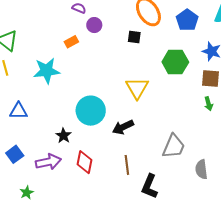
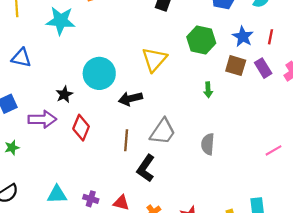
green arrow: (208, 104) -> (208, 90), moved
gray trapezoid: (174, 146) -> (163, 132), moved
gray semicircle: (201, 169) -> (208, 144), moved

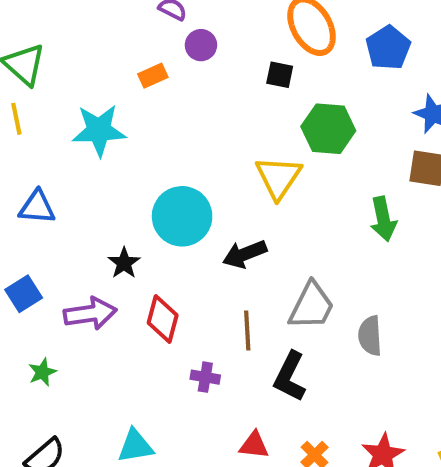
green hexagon: (201, 40) -> (328, 129), moved
green arrow: (208, 90) -> (383, 219), size x1.5
gray semicircle: (208, 144) -> (370, 336), moved
purple cross: (91, 199) -> (205, 377), moved

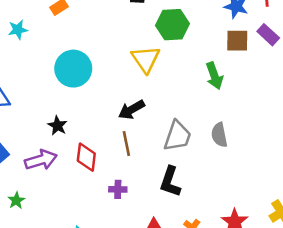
cyan star: (99, 130) -> (18, 30), moved, size x0.6
cyan circle: (182, 216) -> (73, 69), moved
brown line: (247, 331) -> (126, 144), moved
gray semicircle: (370, 336) -> (219, 135), moved

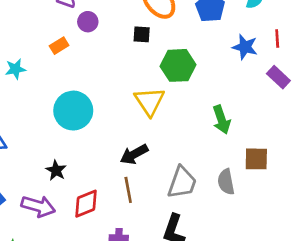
brown square: (237, 41) -> (256, 159), moved
red diamond: (86, 157) -> (86, 204), turned 60
purple arrow: (41, 160) -> (38, 206), turned 32

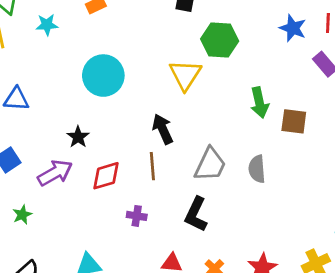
black arrow: (134, 154) -> (163, 129), turned 88
brown square: (256, 159) -> (294, 121), moved
purple arrow: (38, 206) -> (55, 173), turned -52

